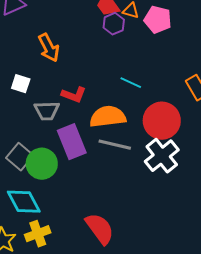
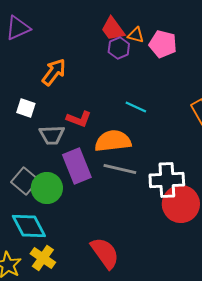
orange arrow: (49, 48) -> (54, 72), turned -116
red circle: (162, 121) -> (181, 204), moved
white cross: (162, 156) -> (167, 180), turned 36
yellow cross: (38, 234) -> (43, 258), turned -35

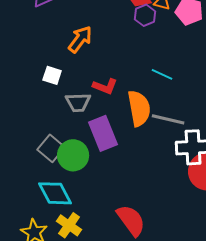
orange semicircle: (113, 141) -> (139, 108), turned 87
gray line: (120, 169) -> (168, 119), moved

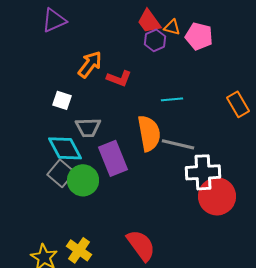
cyan line: (162, 74) -> (172, 99), turned -30
red L-shape: (105, 86) -> (119, 78), moved
cyan diamond: (55, 193) -> (65, 148), moved

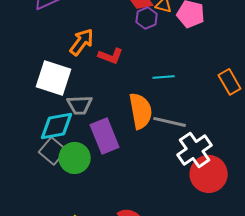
white square: (62, 100) -> (54, 78), size x1.8
cyan diamond: (65, 148) -> (57, 126), turned -72
white cross: (203, 172) -> (195, 150), turned -32

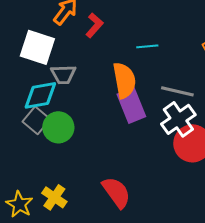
red L-shape: (111, 56) -> (94, 25), turned -70
gray line: (170, 122) -> (177, 91), moved
purple rectangle: (105, 136) -> (131, 105), moved

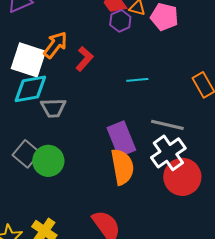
white square: (37, 47) -> (28, 60), moved
orange semicircle: (124, 80) -> (122, 167), moved
cyan diamond: (40, 95) -> (30, 89), moved

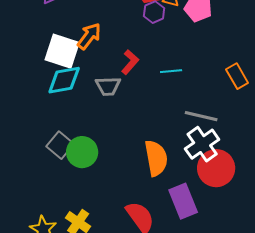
red L-shape: (84, 59) -> (130, 62), moved
gray trapezoid: (53, 108) -> (108, 86), moved
purple rectangle: (121, 139) -> (183, 201), moved

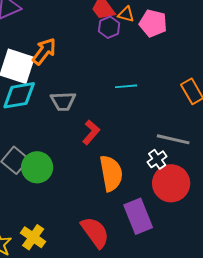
red L-shape: (130, 62) -> (91, 132), moved
gray line: (201, 116) -> (173, 139), moved
white cross: (202, 144) -> (157, 159), size x0.6

